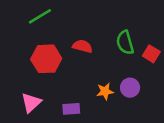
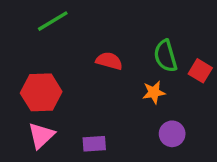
red hexagon: (46, 59) -> (41, 92), moved
purple circle: (130, 88) -> (172, 134), moved
orange star: (105, 91) -> (154, 92), moved

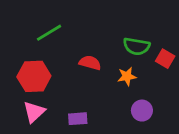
green line: (53, 21) -> (49, 33), moved
green semicircle: (165, 56) -> (136, 46), turned -64
red semicircle: (109, 61) -> (90, 63), moved

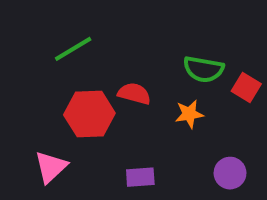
red hexagon: (34, 76) -> (89, 114), moved
purple circle: (142, 111) -> (230, 173), moved
purple rectangle: (78, 119) -> (140, 177), moved

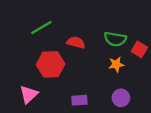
red semicircle: (134, 94) -> (76, 42), moved
orange star: (189, 114) -> (116, 64), moved
purple circle: (230, 173) -> (121, 98), moved

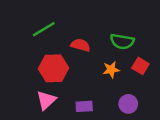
red square: (139, 49) -> (140, 66), moved
orange star: (116, 64) -> (111, 70), moved
pink triangle: (29, 94) -> (46, 100), moved

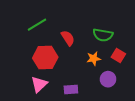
red semicircle: (80, 45) -> (68, 38), turned 42
purple circle: (128, 104) -> (108, 79), moved

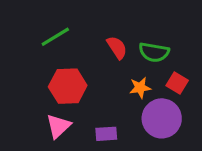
red semicircle: (68, 38) -> (117, 48), moved
purple circle: (108, 79) -> (162, 118), size x1.6

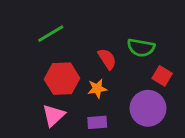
red semicircle: (117, 48) -> (107, 59), moved
orange star: (140, 88) -> (97, 89), moved

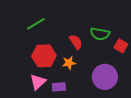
red square: (162, 76) -> (121, 46), moved
purple rectangle: (97, 122) -> (59, 87), moved

